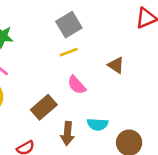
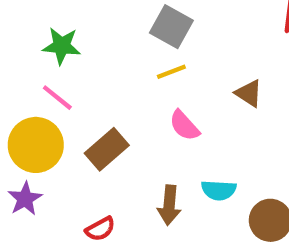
gray square: (69, 25) -> (171, 27), turned -30
brown rectangle: (44, 107) -> (107, 149), moved

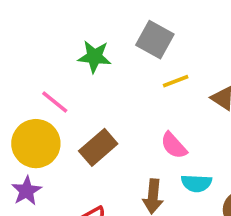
green star: (62, 46) -> (94, 57), moved
yellow line: (171, 72) -> (176, 81), moved
pink semicircle: (184, 126) -> (174, 145), moved

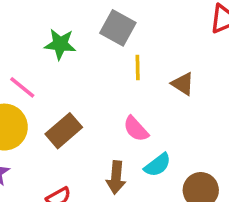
yellow line: (176, 81) -> (138, 68), turned -70
cyan semicircle: (196, 183) -> (157, 165), turned -40

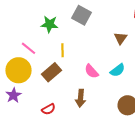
yellow line: (138, 68) -> (62, 50), moved
brown triangle: (183, 84) -> (120, 38), moved, turned 32
cyan semicircle: (157, 165) -> (118, 70), moved

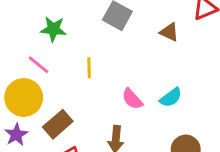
green star: (50, 24) -> (53, 29), moved
brown triangle: (120, 38) -> (169, 32), moved, turned -40
brown rectangle: (52, 72) -> (58, 124), moved

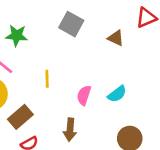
yellow line: (89, 68) -> (47, 79), moved
pink semicircle: (132, 99) -> (84, 95), turned 60

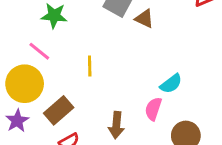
brown triangle: (116, 38) -> (144, 19), moved
pink semicircle: (84, 95) -> (153, 109), moved

